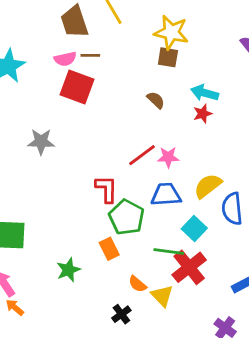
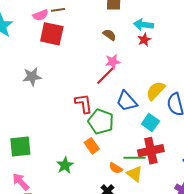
pink star: (168, 157) -> (113, 62), moved
blue trapezoid: (166, 195) -> (127, 101), turned -120
green line: (169, 252) -> (135, 158), moved
red cross: (189, 267) -> (151, 151), turned 35

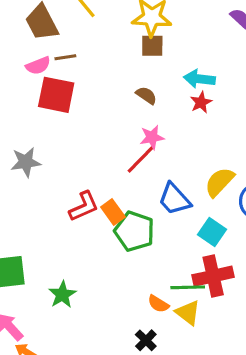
red L-shape: (84, 104) -> (84, 206), moved, turned 75
orange rectangle: (92, 146) -> (113, 212), moved
green star: (65, 165) -> (62, 295), moved

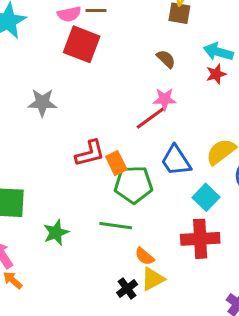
green pentagon: (134, 231) -> (133, 184), turned -30
green line: (188, 287) -> (116, 226), moved
yellow triangle: (188, 313) -> (153, 279), moved, turned 45

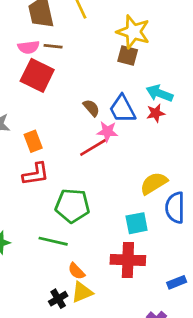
brown semicircle: (166, 59) -> (91, 108), moved
blue trapezoid: (176, 161) -> (122, 109), moved
orange rectangle: (116, 163) -> (33, 141), moved
cyan square: (206, 197) -> (137, 223), turned 30

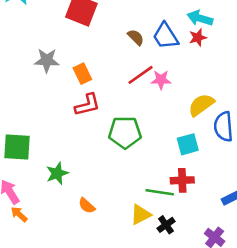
pink star: (107, 132) -> (161, 80), moved
green line: (53, 241) -> (160, 192), moved
red cross: (128, 260) -> (182, 180), size x0.7
orange semicircle: (76, 271) -> (87, 206), moved
black cross: (58, 299) -> (166, 225), moved

